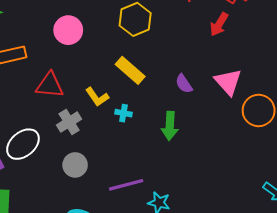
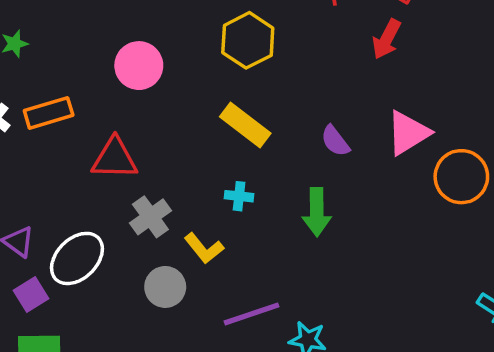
pink triangle: (228, 82) -> (408, 133), turned 44
yellow L-shape: (97, 97) -> (204, 248), moved

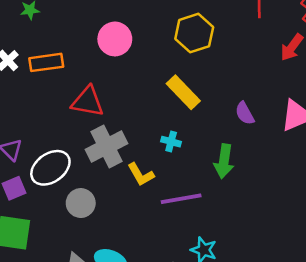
gray cross: (150, 217) -> (107, 147), size x1.4
gray circle: (165, 287) -> (81, 203), moved
purple line: (251, 314) -> (181, 199), moved

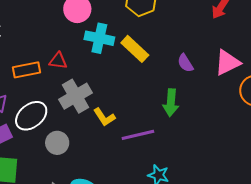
orange rectangle: (46, 62) -> (26, 70), moved
red triangle: (88, 102) -> (58, 61), size x0.7
cyan cross: (171, 142) -> (99, 38), moved, size x1.8

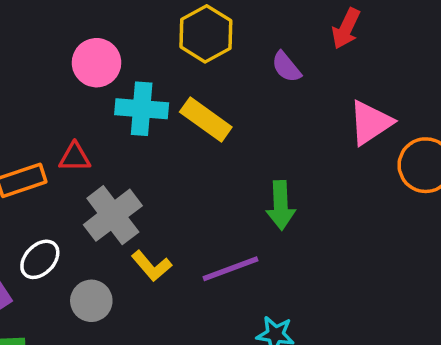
purple semicircle: (185, 63) -> (286, 67), moved
white ellipse: (31, 116) -> (40, 259), size x0.7
yellow L-shape: (104, 117) -> (152, 266), moved

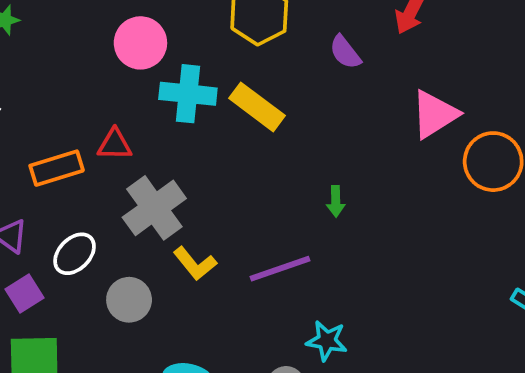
green arrow: (281, 205) -> (336, 201), size x0.6

